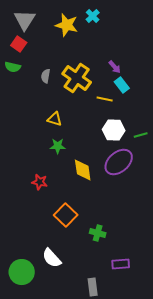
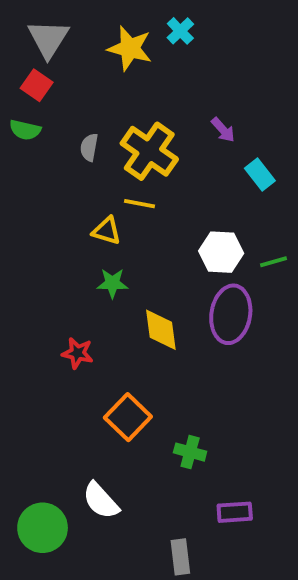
cyan rectangle: (122, 85) -> (260, 175), moved
yellow line: (105, 99) -> (140, 204), moved
purple ellipse: (119, 162) -> (231, 314), turned -40

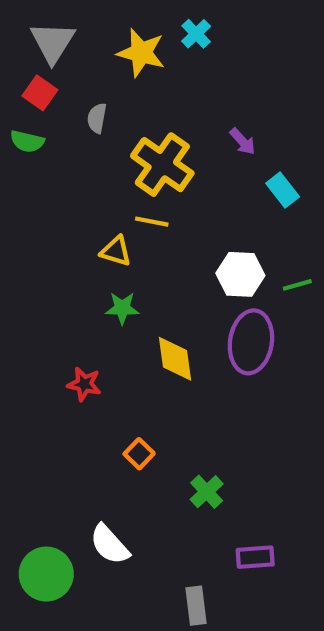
gray semicircle: (89, 147) -> (97, 118), moved
orange square: (128, 417) -> (139, 454), size x0.6
green cross: (190, 452) -> (207, 492), turned 32

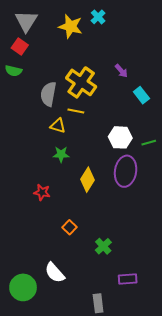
gray semicircle: (97, 118) -> (48, 94), moved, size x1.6
yellow diamond: (175, 359) -> (87, 180), turned 40

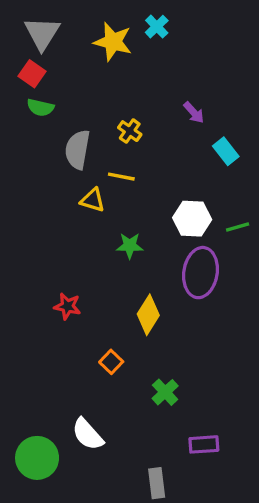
green semicircle: (14, 71) -> (40, 107), moved
yellow cross: (81, 82) -> (130, 131), size x0.5
green star: (61, 154) -> (130, 246), moved
yellow diamond: (87, 180) -> (148, 315), moved

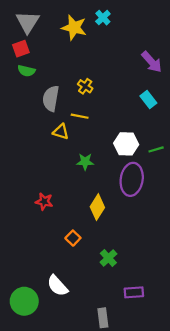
red square: (32, 74) -> (21, 49), turned 35
purple arrow: (194, 113) -> (152, 62), moved, size x1.5

